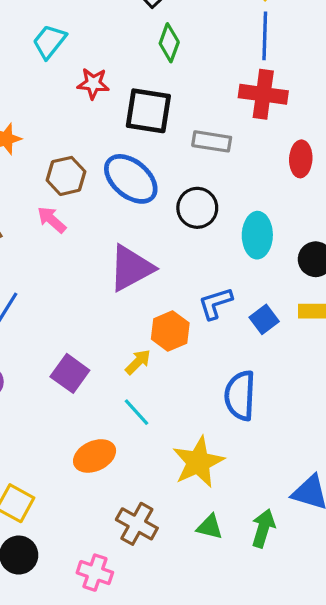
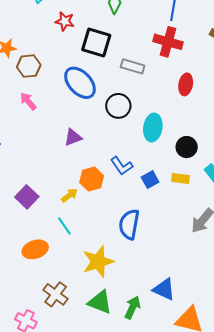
brown hexagon: (66, 176) -> (29, 66), moved
purple triangle: (131, 268) -> (73, 137), size x0.6
blue L-shape: (215, 303) -> (122, 166), turned -115
green triangle: (210, 527) -> (100, 302), size x1.5

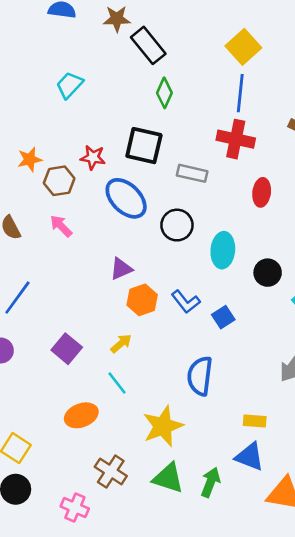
red star: (65, 21) -> (93, 157), moved
orange hexagon: (92, 179) -> (142, 300), moved
yellow rectangle: (180, 179) -> (255, 421), moved

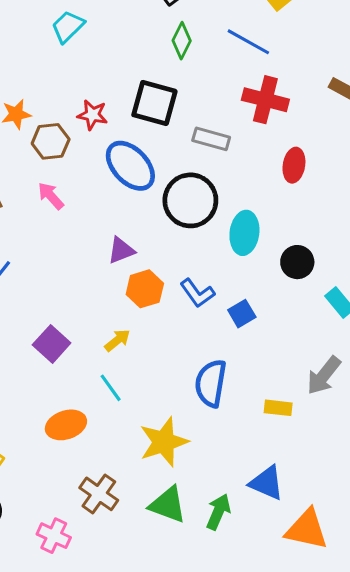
blue line: (240, 93) -> (248, 42), moved, turned -69
black circle: (177, 225) -> (190, 200), size x1.4
yellow rectangle: (255, 421) -> (278, 408), moved

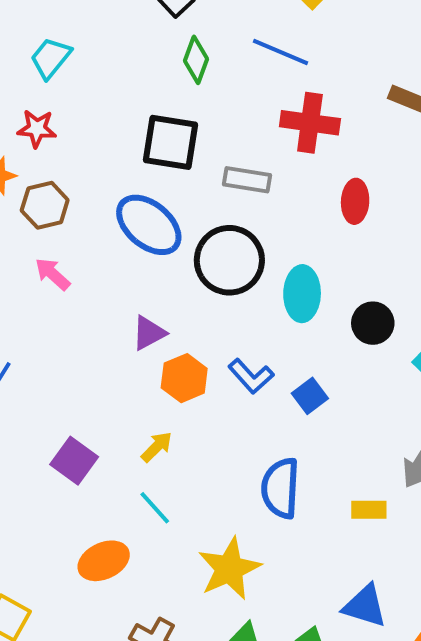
red star: (92, 115) -> (37, 129), moved

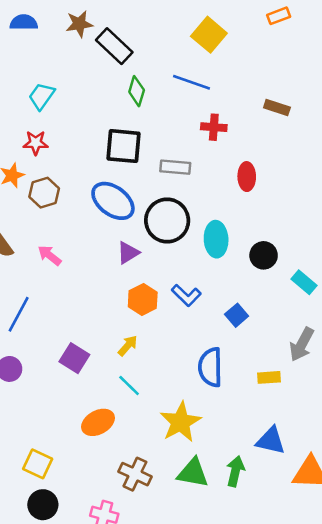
red cross: (310, 123) -> (214, 127), size x0.7
pink arrow: (53, 274) -> (50, 255), moved
purple triangle: (149, 333) -> (128, 253), moved
blue square: (310, 396) -> (237, 315), moved

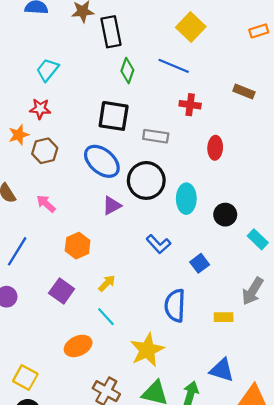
orange rectangle: (279, 16) -> (259, 31), moved
black rectangle: (114, 46) -> (111, 32), turned 32
orange hexagon: (143, 299) -> (78, 246), moved

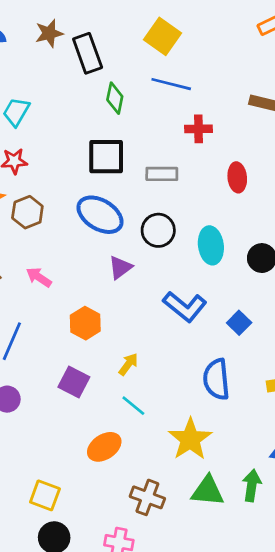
yellow square: (191, 27) -> (163, 36), moved
black circle: (146, 180) -> (158, 230), size x0.7
blue L-shape: (158, 244) -> (185, 307), size x1.4

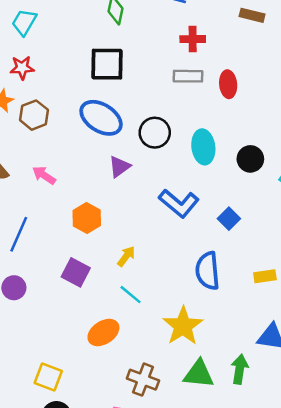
gray rectangle: (162, 174) -> (188, 76), moved

